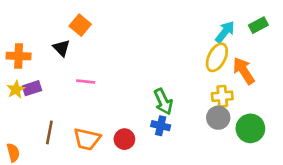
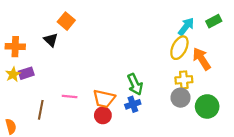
pink line: (86, 81) -> (70, 96), moved
blue cross: (161, 126) -> (133, 104), turned -32
orange trapezoid: (87, 139) -> (104, 99), moved

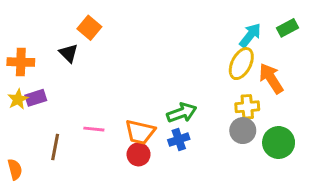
green arrow: (135, 84) -> (182, 113), turned -85

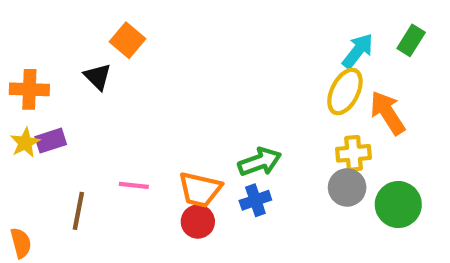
green rectangle: (287, 28) -> (411, 40), turned -30

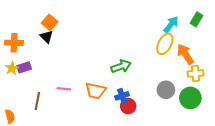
orange square: (127, 40) -> (50, 22), moved
yellow cross: (353, 153) -> (195, 73), moved
green arrow: (260, 162) -> (121, 66), moved
red circle: (198, 222) -> (128, 106), moved

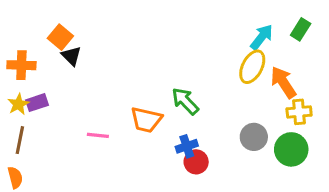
orange square: (50, 22) -> (60, 37), moved
green arrow: (121, 66) -> (185, 101), turned -114
orange trapezoid: (96, 91) -> (146, 120), moved
brown line: (37, 101) -> (20, 140), moved

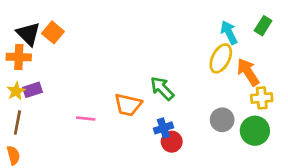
cyan arrow: (262, 37) -> (229, 32), turned -65
black triangle: (71, 56) -> (28, 34), moved, size x1.4

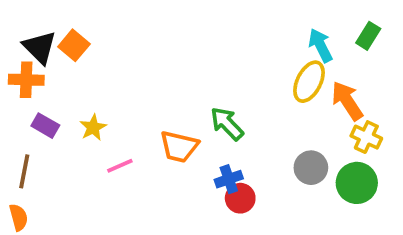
purple rectangle: (32, 90) -> (45, 126), turned 48
yellow star: (16, 91) -> (93, 128), moved
yellow cross: (262, 98) -> (366, 137), turned 30
pink line: (86, 118) -> (120, 166), turned -30

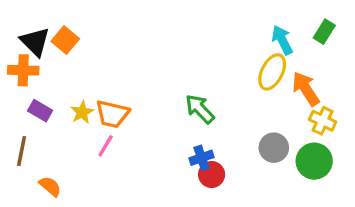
orange trapezoid: (179, 147) -> (112, 114), moved
pink line: (120, 166) -> (106, 146), turned -35
orange semicircle: (19, 217) -> (50, 186), moved, turned -35

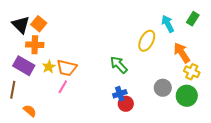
orange cross: (23, 70) -> (35, 45), moved
yellow ellipse: (272, 72) -> (147, 41), moved
purple rectangle: (40, 111) -> (24, 66), size x1.5

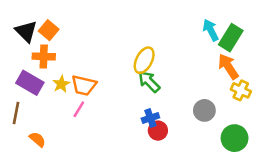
green rectangle: (193, 19) -> (231, 38), moved, size x1.5
yellow ellipse: (147, 41) -> (144, 60), moved
green circle: (187, 96) -> (235, 138), moved

